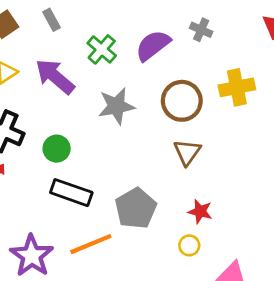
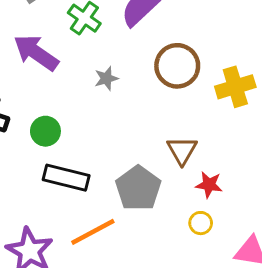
yellow cross: (237, 87) -> (235, 87), moved
gray star: (116, 106) -> (106, 78), size x0.6
brown triangle: (187, 152) -> (182, 150), moved

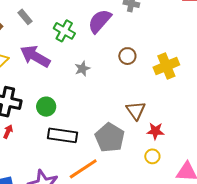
brown circle: (177, 66) -> (127, 56), size x0.6

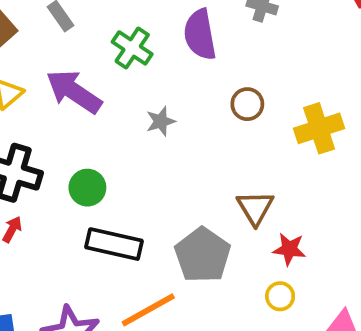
purple semicircle: (100, 21) -> (200, 35), turned -56

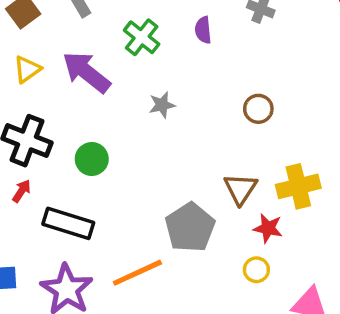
purple semicircle: (200, 35) -> (203, 30), size x0.6
brown circle: (247, 104) -> (258, 109), moved
yellow cross: (319, 128) -> (298, 186), moved
black rectangle: (114, 244) -> (68, 223), moved

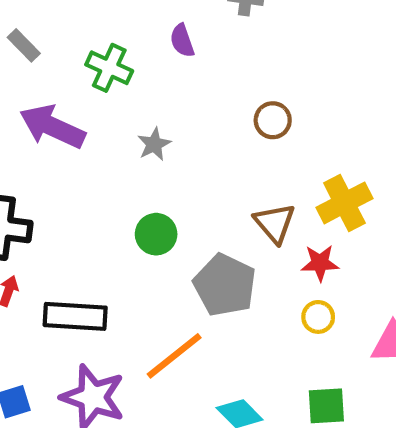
green circle: (92, 159) -> (156, 234), moved

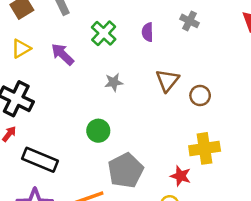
brown circle: (273, 120) -> (200, 96), moved
purple arrow: (52, 127) -> (63, 54), size x0.7
brown triangle: (275, 223) -> (167, 80), moved

